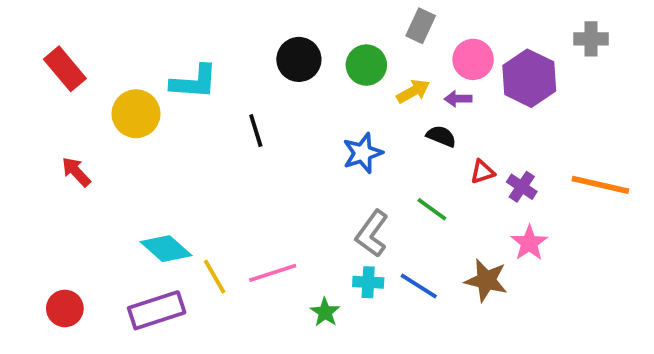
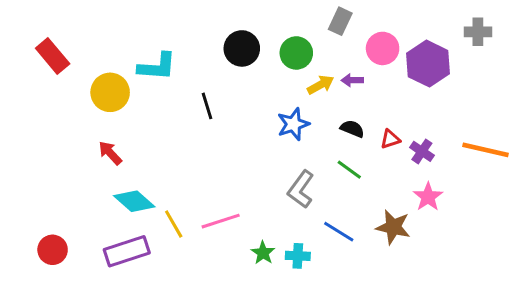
yellow arrow: (413, 91) -> (321, 85), moved
purple arrow: (458, 99) -> (352, 80), moved
black semicircle: (441, 136) -> (352, 129), moved
red arrow: (76, 172) -> (110, 153), moved
cyan cross: (368, 282) -> (298, 256), moved

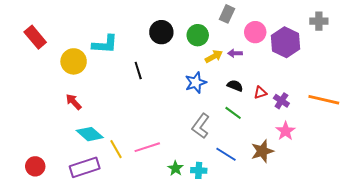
brown star: (393, 227) -> (262, 151), turned -30

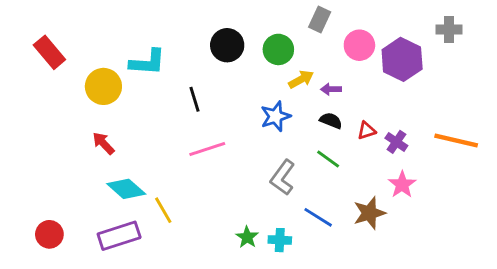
purple arrow: (235, 53) -> (331, 89), moved
pink line: (147, 147) -> (207, 149), moved

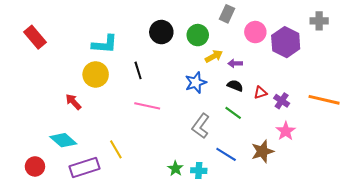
yellow circle: (103, 86) -> (96, 74), moved
pink line: (207, 149) -> (147, 106), turned 30
cyan diamond: (126, 189) -> (63, 140), moved

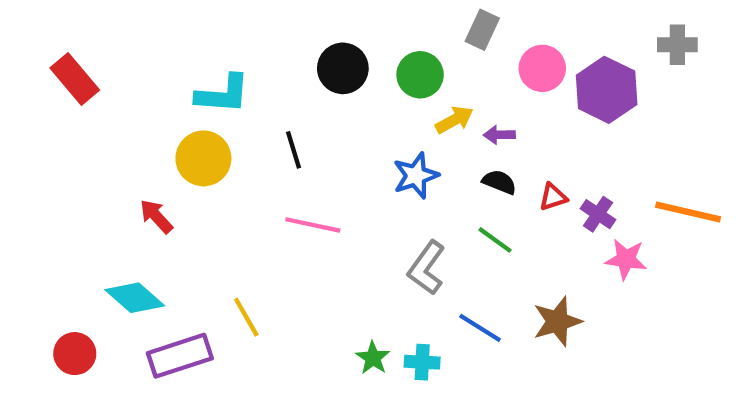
pink star: (286, 131) -> (626, 259), moved, turned -30

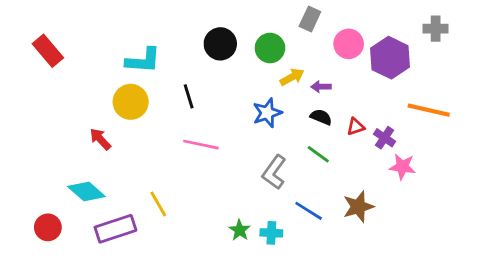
orange line: (688, 212) -> (429, 110), moved

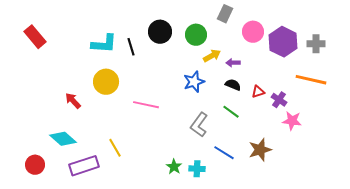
gray cross: (436, 29) -> (316, 44), moved
black line: (189, 96) -> (131, 47), moved
yellow circle: (131, 102) -> (106, 82), moved

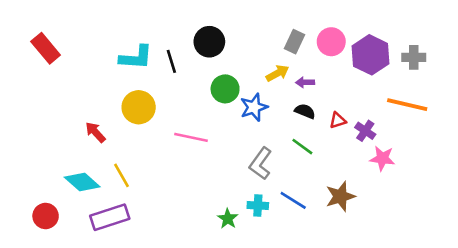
gray rectangle: (225, 14) -> (295, 42), moved
green circle: (196, 35) -> (225, 89), moved
yellow line: (115, 148) -> (122, 175), moved
cyan cross: (197, 169) -> (258, 206), moved

